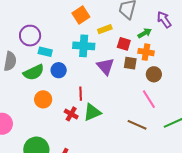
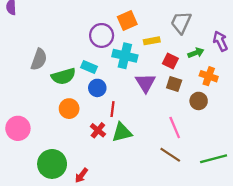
purple circle: (30, 36) -> (102, 35), moved
cyan rectangle: (45, 52) -> (89, 67), moved
orange cross: (146, 52) -> (209, 76), moved
blue circle: (59, 70) -> (97, 88), moved
pink line: (149, 99) -> (175, 127), moved

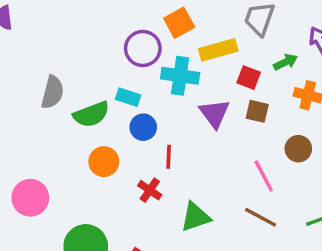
yellow rectangle: (152, 41) -> (218, 50), size x1.5
brown circle: (199, 101) -> (298, 149), moved
green triangle: (122, 132) -> (196, 217), moved

